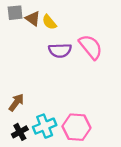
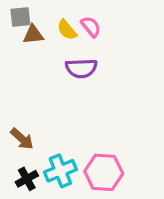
brown triangle: (33, 19) -> (33, 35), moved, turned -42
pink semicircle: (91, 47) -> (91, 27), moved, size x0.6
brown arrow: (16, 102) -> (22, 139), turned 96

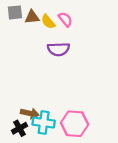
brown triangle: (33, 35) -> (32, 17), moved
brown arrow: (22, 139) -> (30, 113), moved, turned -30
cyan cross: (60, 171) -> (44, 123), turned 30

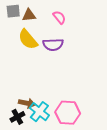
yellow semicircle: (48, 22) -> (28, 39), moved, size x1.5
cyan cross: (44, 123) -> (39, 112), turned 30

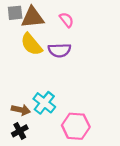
brown triangle: (29, 15) -> (33, 17), size x1.5
brown arrow: (27, 103) -> (21, 110), moved
cyan cross: (39, 112) -> (44, 103), moved

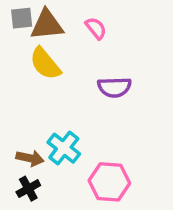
purple semicircle: (59, 50) -> (114, 87), moved

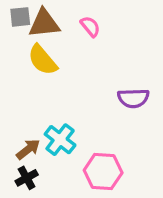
purple semicircle: (114, 87) -> (133, 98), moved
brown arrow: (30, 158) -> (28, 149), turned -50

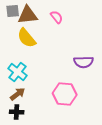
cyan cross: (60, 140) -> (18, 72), moved
pink hexagon: (103, 172) -> (65, 94), moved
black cross: (27, 178) -> (17, 112), turned 32

